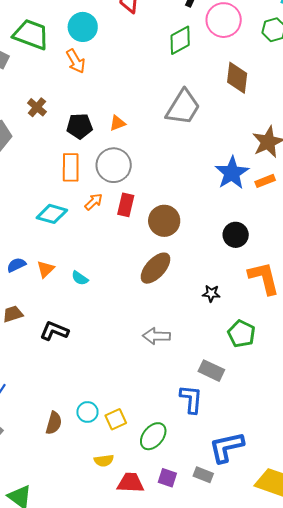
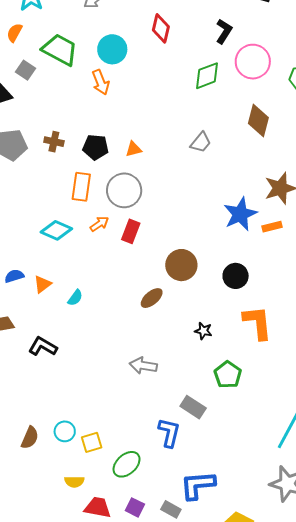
brown cross: (37, 107) -> (54, 142), moved, turned -36
gray trapezoid: (183, 107) -> (201, 142), size x0.6
brown circle: (164, 221) -> (181, 265), moved
brown ellipse: (155, 268) -> (152, 298), size x0.7
cyan semicircle: (80, 278) -> (75, 298), turned -96

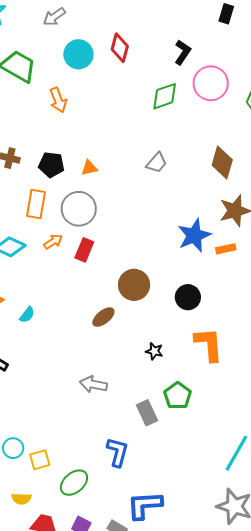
cyan circle: (112, 49) -> (78, 54), moved
brown diamond: (258, 121) -> (222, 163), moved
gray rectangle: (193, 407) -> (147, 413), moved, turned 30

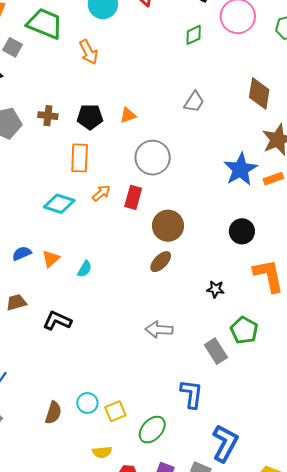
green diamond: (165, 96) -> (194, 35), size x0.7
gray circle: (79, 209) -> (153, 158), moved
brown circle: (134, 285) -> (168, 226), moved
blue L-shape: (145, 505) -> (225, 443), turned 129

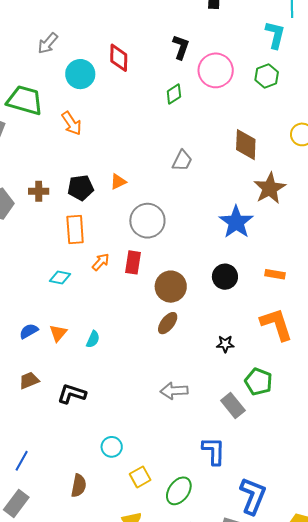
orange rectangle: (273, 179) -> (275, 274), moved, turned 36
cyan diamond: (59, 204) -> (60, 277), size x0.7
black circle: (242, 231) -> (225, 277), moved
cyan circle: (87, 403) -> (112, 447), moved

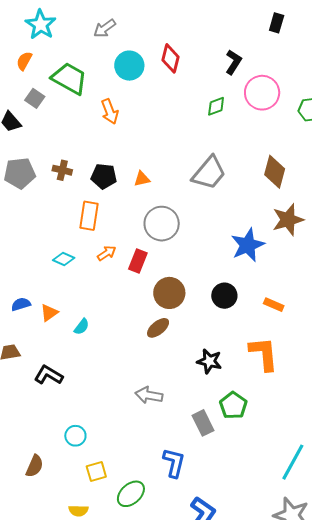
gray trapezoid: (182, 161) -> (209, 173), size x1.6
black star: (225, 344) -> (209, 361), size x1.4

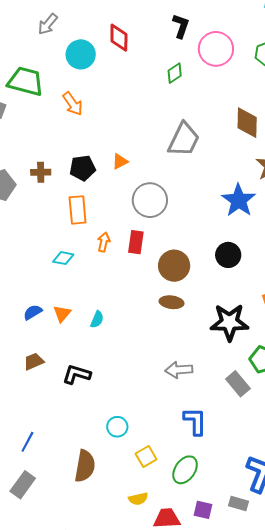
orange arrow: (107, 253) -> (104, 242), turned -30
brown ellipse: (158, 328) -> (172, 302), turned 60
black star: (209, 361) -> (229, 322), size x1.5
blue L-shape: (174, 463) -> (195, 421), moved
brown semicircle: (35, 466) -> (85, 466), size x1.4

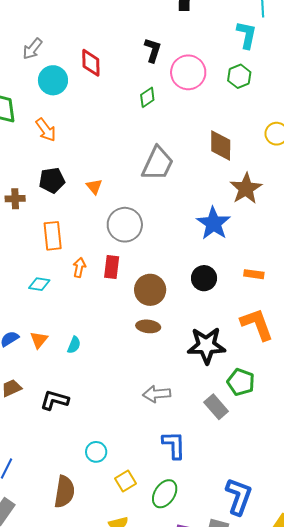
gray arrow: (48, 24) -> (32, 49), moved
orange triangle: (120, 161) -> (94, 187), turned -42
black pentagon: (83, 168) -> (52, 180), moved

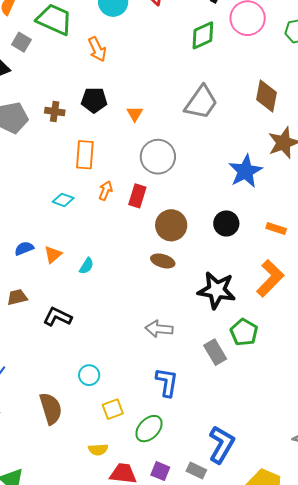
green diamond: (147, 97) -> (203, 35), size x1.4
orange L-shape: (257, 324) -> (270, 278), turned 54
brown semicircle: (64, 492) -> (51, 409), turned -36

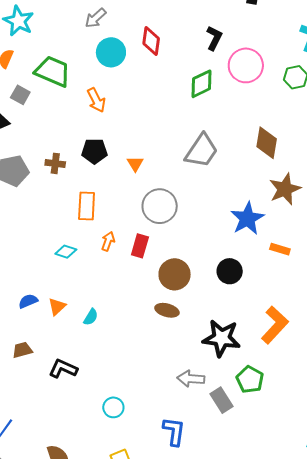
orange rectangle: (276, 229) -> (280, 249), moved
gray arrow: (159, 329) -> (191, 379), moved
cyan circle: (89, 375) -> (113, 407), moved

